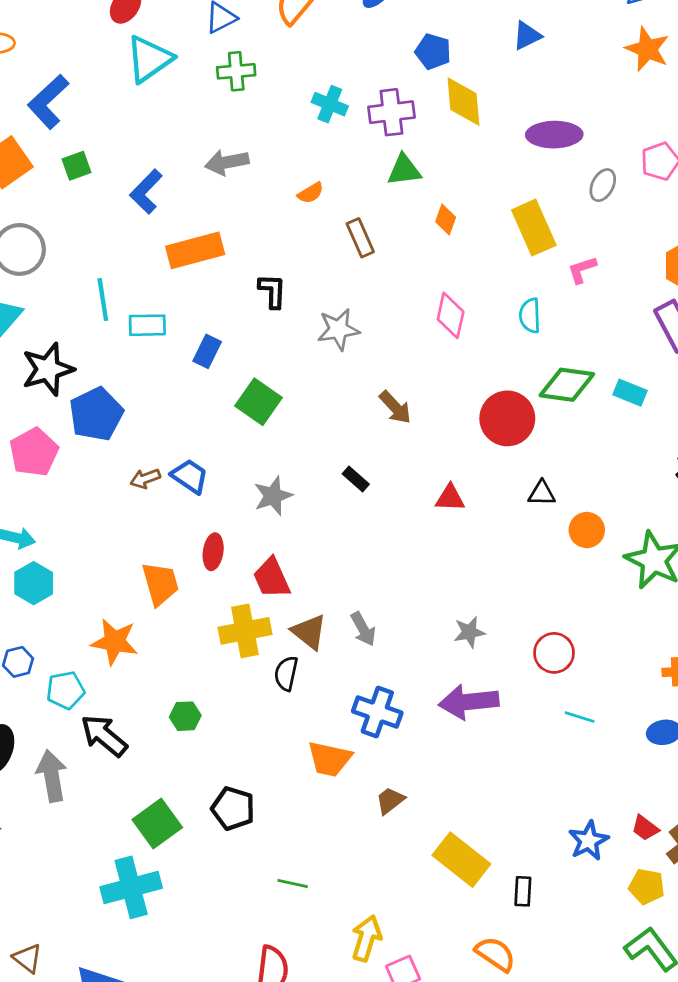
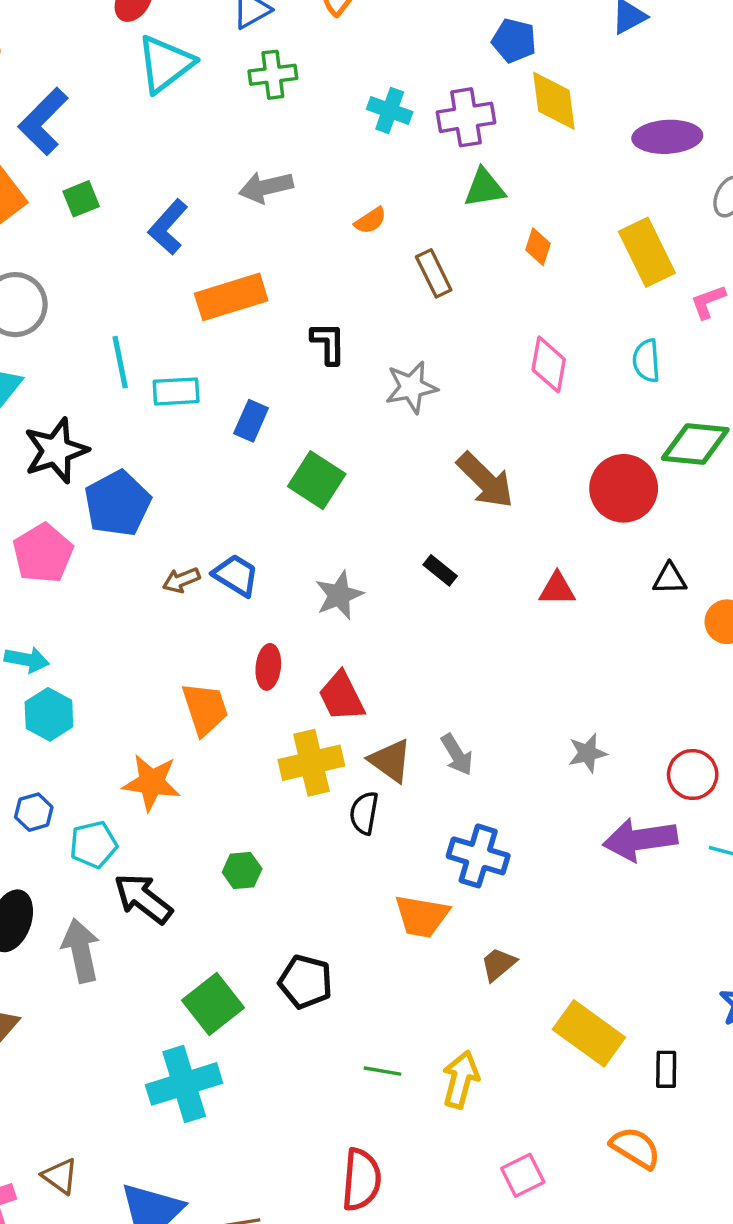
brown arrow: (395, 407) -> (485, 480), size x1.4
purple arrow: (469, 702) -> (640, 839), moved
yellow arrow: (366, 938) -> (461, 1079), moved

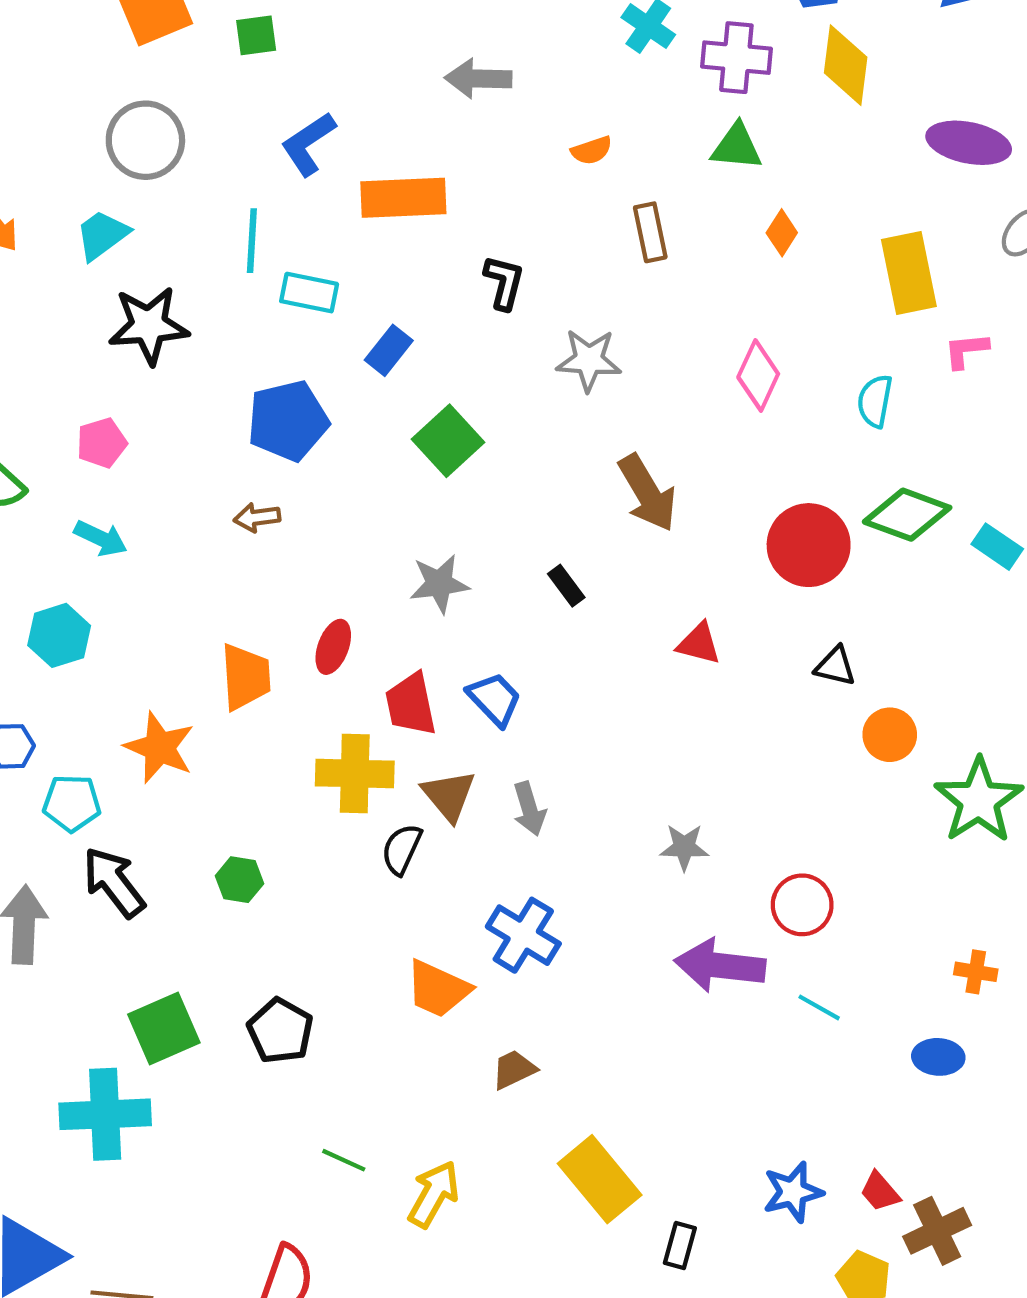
blue L-shape: (168, 227) -> (308, 144), moved
blue pentagon: (117, 503) -> (288, 421), moved
pink pentagon: (43, 553) -> (102, 443), size x0.7
blue trapezoid: (236, 575) -> (494, 699), moved
cyan arrow: (27, 660) -> (101, 538), moved

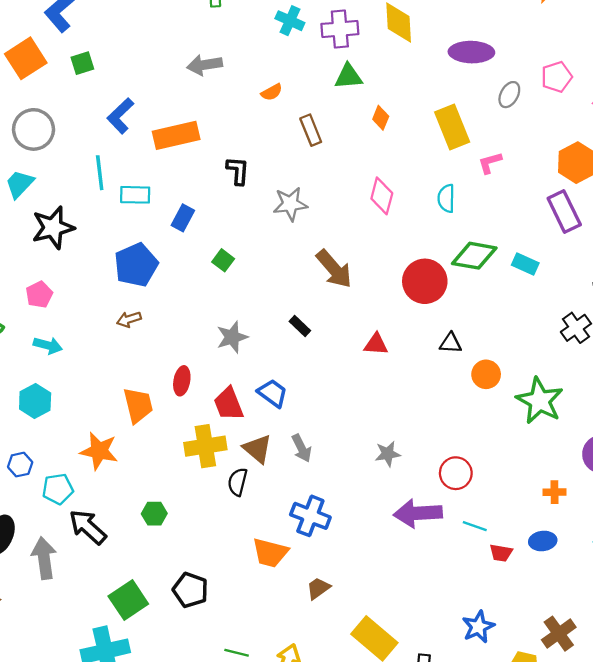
green square: (448, 441) -> (223, 260), size x0.6
red trapezoid: (880, 1192) -> (501, 553), moved, turned -30

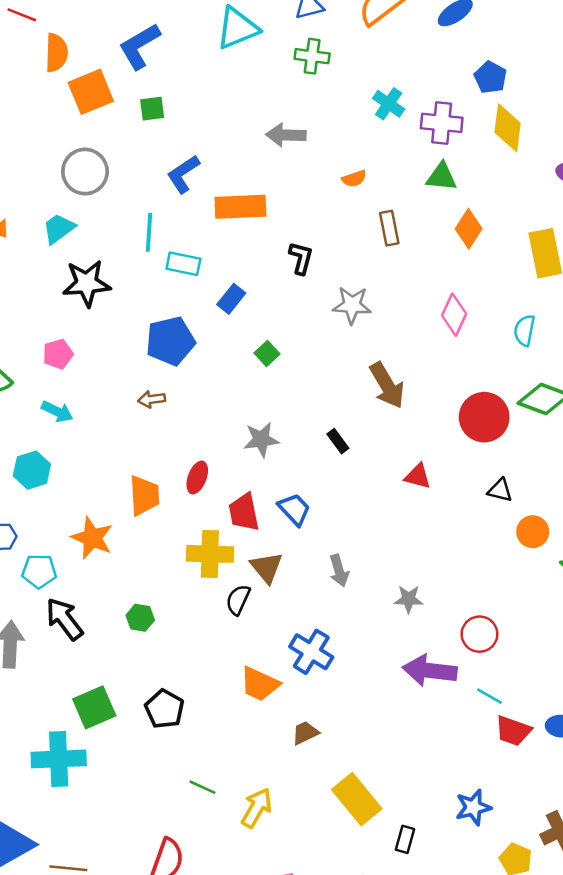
orange diamond: (381, 118) -> (469, 229), size x1.4
gray arrow: (302, 448) -> (339, 571), moved
red trapezoid: (501, 553) -> (513, 731), size x1.4

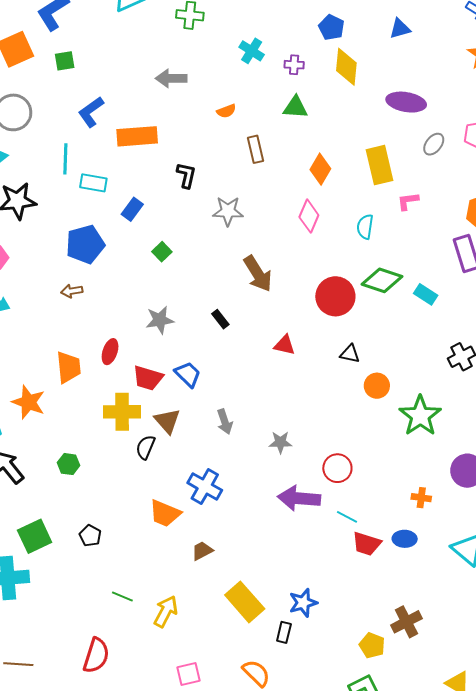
purple cross: (442, 123) -> (294, 65), size x0.6
orange diamond: (469, 229) -> (320, 169), moved
red trapezoid: (244, 512) -> (148, 378), turned -60
black pentagon: (164, 709) -> (90, 536), size x0.7
blue star: (473, 807) -> (303, 603), moved

